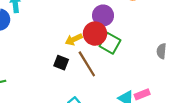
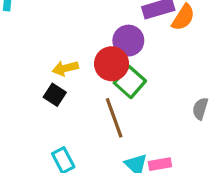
yellow arrow: (74, 39) -> (65, 68), moved
brown line: (87, 64) -> (114, 118), moved

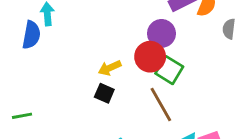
gray semicircle: (200, 109) -> (229, 29), moved

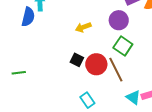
red circle: (150, 57) -> (96, 64), moved
yellow arrow: (110, 68) -> (83, 27), moved

